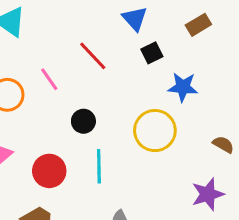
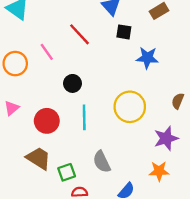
black square: (152, 53) -> (124, 32), turned 35
yellow circle: (155, 131) -> (130, 107), moved
brown semicircle: (223, 145) -> (178, 101), turned -98

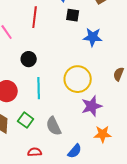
red line: (79, 34) -> (35, 17), turned 50
purple star: (166, 138) -> (92, 106), moved
green square: (67, 172) -> (26, 120), moved, turned -35

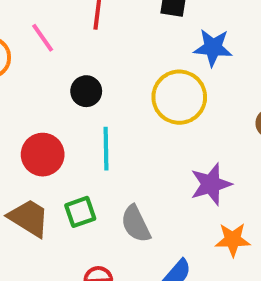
yellow circle: (78, 79) -> (179, 97), moved
green square: (26, 120) -> (80, 212), turned 35

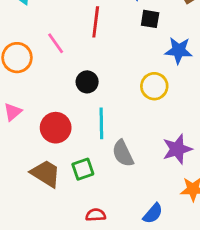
yellow circle: (179, 97) -> (154, 86), size x0.7
gray semicircle: (136, 224) -> (123, 153), moved

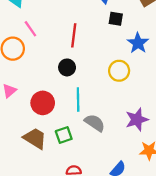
red line: (96, 22) -> (74, 35), moved
pink line: (56, 43) -> (30, 29), moved
blue star: (179, 50) -> (138, 43), turned 30
gray semicircle: (123, 153) -> (95, 123), turned 150

